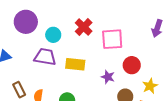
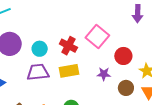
red cross: (84, 27) -> (68, 46), moved
pink square: (112, 39) -> (97, 36), turned -30

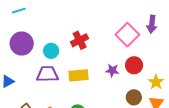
pink square: (97, 36) -> (127, 35), moved
red cross: (68, 46) -> (80, 40), moved, turned 30
purple star: (104, 74) -> (112, 70), moved

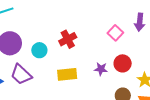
pink square: (127, 35) -> (115, 33), size x0.7
purple trapezoid: (47, 74) -> (21, 75), moved, turned -135

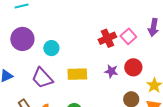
red cross: (68, 39) -> (107, 38), moved
purple trapezoid: (21, 75) -> (42, 78), moved

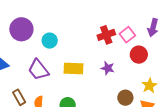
red circle: (133, 67) -> (139, 55), moved

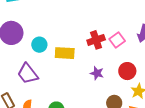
red circle: (139, 55) -> (127, 71), moved
yellow rectangle: (74, 68) -> (65, 53), moved

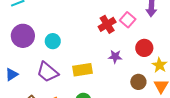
yellow rectangle: (65, 53) -> (83, 70), moved

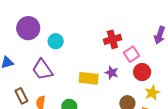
pink square: (128, 20) -> (132, 54), moved
yellow rectangle: (83, 70) -> (89, 78), moved

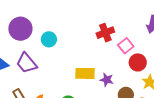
purple trapezoid: (42, 70) -> (27, 63), moved
purple star: (112, 73) -> (107, 80), moved

